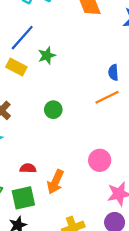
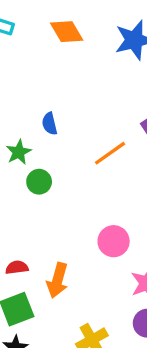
green star: (47, 55) -> (19, 152), moved
blue semicircle: (113, 72) -> (50, 124), moved

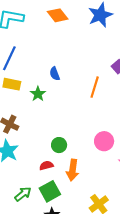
orange line: (110, 153) -> (95, 87), turned -30
green circle: (39, 182) -> (59, 145), moved

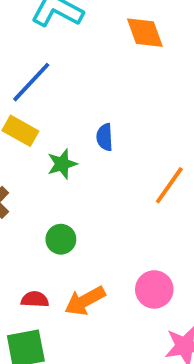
green circle: (59, 145) -> (61, 239), moved
orange arrow: (73, 170) -> (85, 301), moved, turned 35

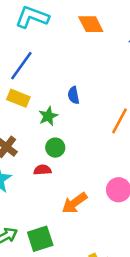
green circle: (61, 239) -> (55, 148), moved
red semicircle: (35, 299) -> (42, 170), moved

